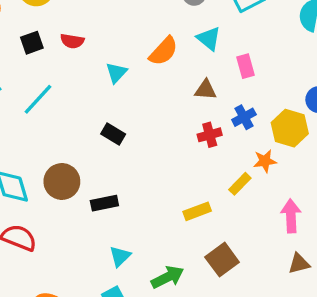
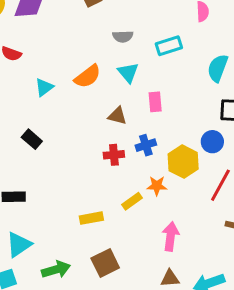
cyan triangle: (120, 256) -> (19, 244), size x1.4

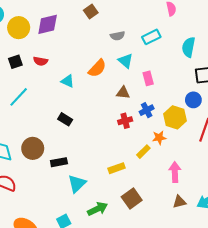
cyan triangle: (44, 87) -> (68, 81), turned -48
cyan triangle: (19, 244) -> (77, 184), moved

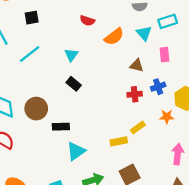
cyan rectangle: (151, 37) -> (168, 21), moved
red semicircle: (41, 61) -> (87, 21), moved
cyan triangle: (68, 81) -> (71, 55), moved, turned 32
yellow rectangle: (143, 152) -> (138, 127), moved

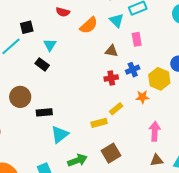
black square: (32, 18) -> (27, 27), moved
black rectangle: (74, 84) -> (42, 64), moved

